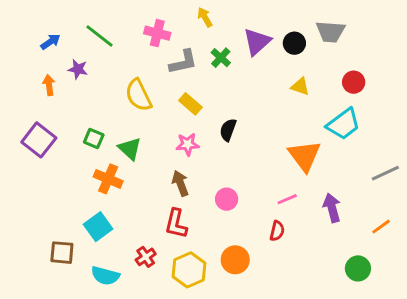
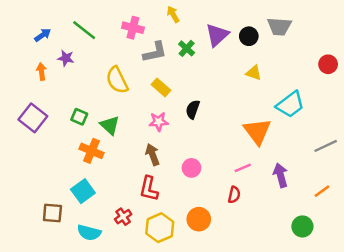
red circle: (354, 82) -> (328, 64), moved

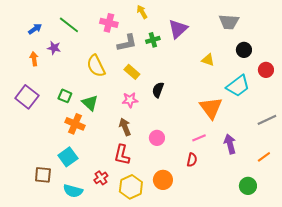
black circle: (249, 36) -> (244, 50), moved
green cross: (187, 48) -> (153, 40), turned 32
red circle: (328, 64) -> (266, 70), moved

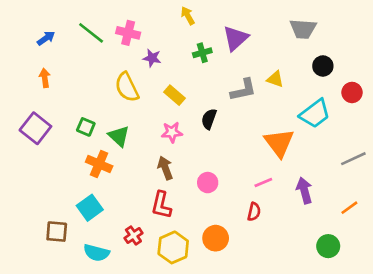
pink cross: (109, 23) -> (128, 33), moved
gray L-shape: (127, 43) -> (243, 90), moved
purple star: (54, 48) -> (152, 58), moved

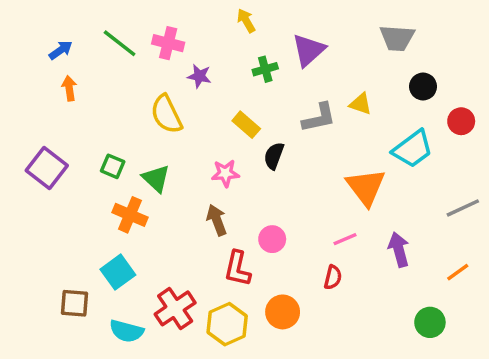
orange arrow: (45, 78) -> (69, 88), moved
yellow rectangle: (175, 95) -> (246, 125), moved
red L-shape: (161, 205) -> (237, 269), moved
red cross: (133, 236) -> (175, 308), size x1.6

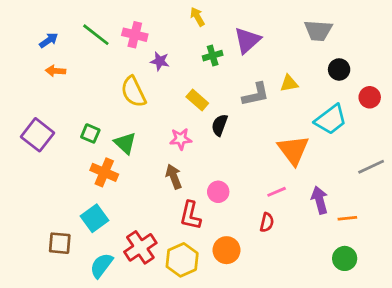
orange arrow: (69, 88) -> (56, 71), turned -78
yellow triangle: (361, 104) -> (289, 83), turned -30
orange line: (458, 272) -> (347, 218), moved, turned 30
cyan semicircle: (127, 331) -> (101, 265), turned 112

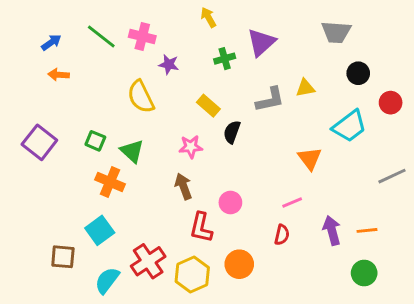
orange triangle: (293, 150) -> (310, 158), size x0.7
purple arrow: (320, 200) -> (332, 230), moved

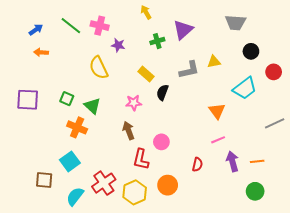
purple square: (39, 142) -> (28, 100), turned -35
pink line: (292, 203) -> (218, 140), moved

